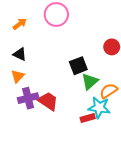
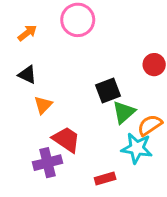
orange triangle: (18, 76) -> (43, 105), moved
purple cross: (28, 98) -> (47, 163), moved
red rectangle: (88, 118) -> (105, 178), moved

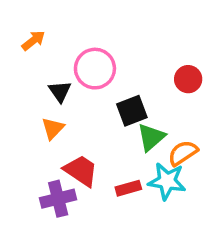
pink circle: (78, 20) -> (95, 69), moved
black triangle: (27, 75) -> (60, 91), moved, turned 30
red rectangle: (105, 178) -> (128, 188), moved

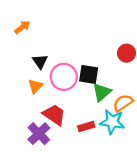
pink circle: (95, 69) -> (64, 77), moved
black square: (132, 111) -> (89, 74), turned 30
purple cross: (58, 199) -> (39, 134), turned -30

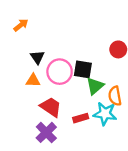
orange triangle: (35, 86) -> (33, 80), turned 48
orange semicircle: (123, 103) -> (115, 96), turned -66
purple cross: (39, 134) -> (46, 132), moved

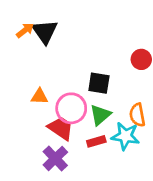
black triangle: (37, 57) -> (45, 32), moved, size x1.5
pink circle: (60, 72) -> (71, 108), moved
green triangle: (95, 86) -> (100, 115), moved

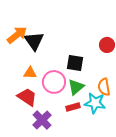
orange arrow: (25, 30) -> (17, 35), moved, size x1.5
black triangle: (45, 32) -> (34, 41), moved
red trapezoid: (61, 128) -> (27, 97), moved

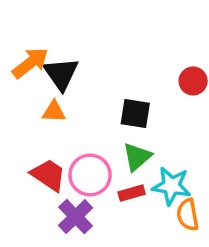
orange triangle: (30, 73) -> (54, 112), moved
pink circle: (54, 82) -> (90, 175), moved
orange semicircle: (104, 87) -> (188, 215), moved

